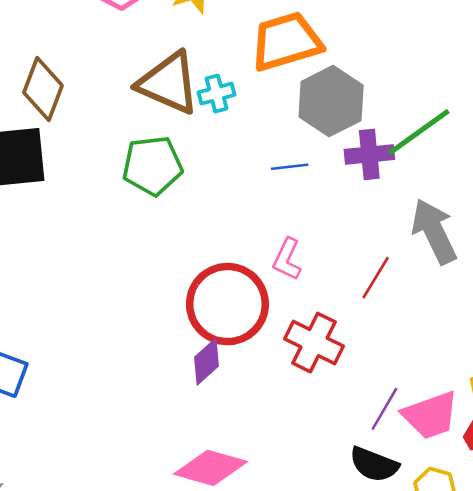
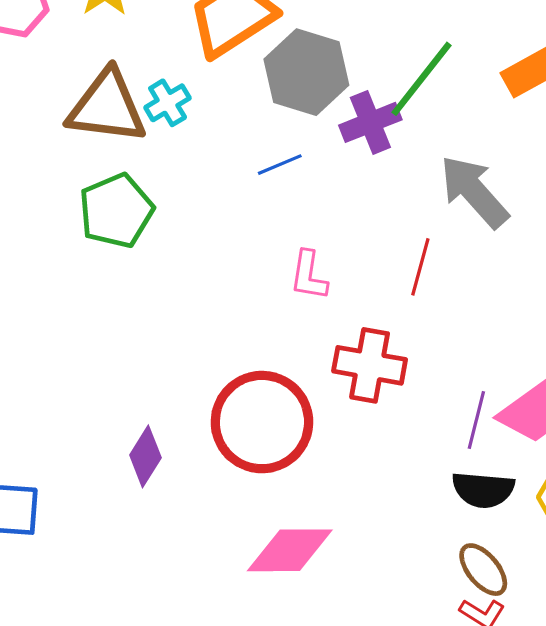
red circle: (227, 304) -> (262, 422), moved
purple diamond: (206, 362) -> (145, 456), moved

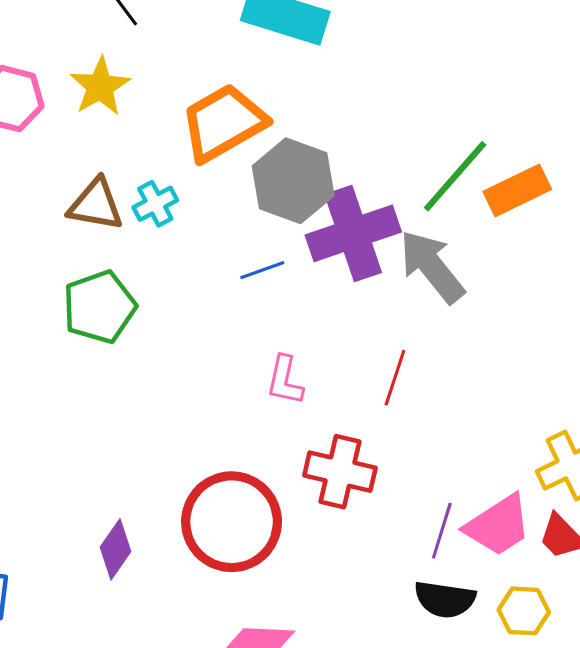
green line: (422, 79) -> (455, 176), moved
brown triangle: (107, 107) -> (96, 205), size x0.7
purple cross: (370, 122) -> (353, 233), size x1.5
gray arrow: (474, 192) -> (432, 267), moved

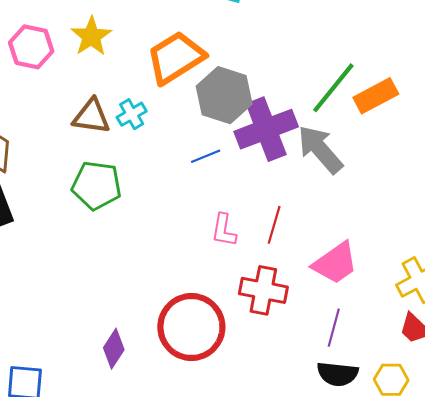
green pentagon: (99, 307) -> (97, 185), turned 30
red line: (395, 378) -> (274, 225), moved
pink trapezoid: (498, 525) -> (335, 263), moved

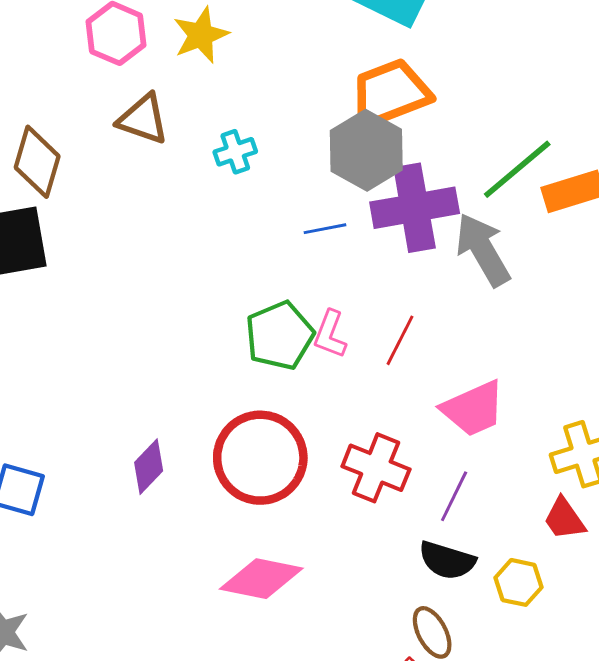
orange trapezoid: (176, 58) -> (390, 93), moved
brown triangle: (91, 116) -> (143, 119), moved
green pentagon: (97, 185) -> (280, 336), moved, turned 30
red cross: (263, 290) -> (376, 468), moved

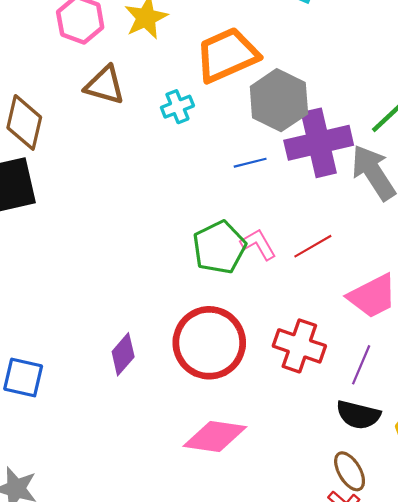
orange trapezoid: (390, 93) -> (227, 55), moved
pink L-shape: (330, 334) -> (258, 244), turned 132
red line: (400, 340) -> (313, 246), turned 36

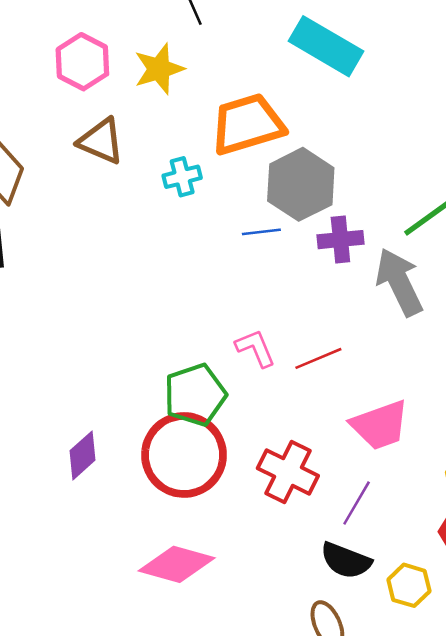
purple cross: (319, 143) -> (340, 240), size x0.6
blue line: (250, 163) -> (261, 232), moved
green pentagon: (219, 247) -> (195, 395), moved

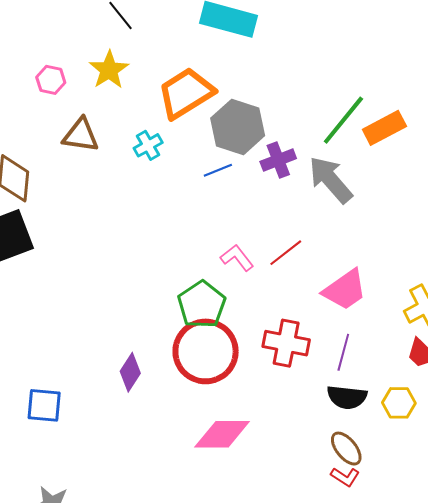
pink hexagon: (82, 62) -> (51, 80), size x0.7

